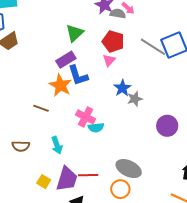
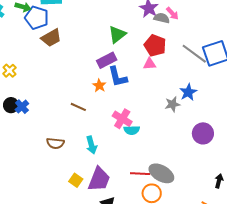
pink triangle: (109, 60) -> (150, 64), turned 40
orange star: (60, 85) -> (99, 86), size x0.6
blue star: (122, 88) -> (188, 92), moved
red line: (88, 175) -> (140, 174), moved

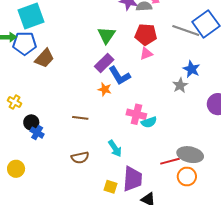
black circle: (11, 105) -> (31, 122), moved
brown line: (78, 107) -> (80, 118), moved

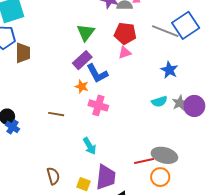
brown trapezoid: (44, 58) -> (23, 53), turned -45
gray star: (180, 85) -> (180, 103), moved
pink cross: (136, 114) -> (98, 105), moved
cyan semicircle: (149, 122) -> (159, 101), moved
brown semicircle: (80, 158) -> (53, 176), moved, turned -96

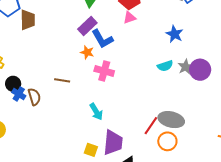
red line: (144, 161) -> (151, 126), turned -42
brown semicircle: (53, 176) -> (34, 97), moved

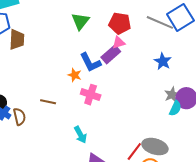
purple rectangle: (87, 26) -> (111, 54), moved
cyan semicircle: (165, 66) -> (175, 108), moved, turned -49

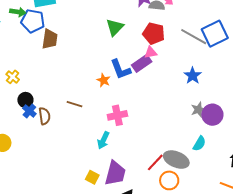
pink cross: (91, 95) -> (117, 115), moved, turned -36
cyan semicircle: (175, 108) -> (199, 144), moved
cyan arrow: (80, 135) -> (103, 140), turned 48

